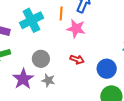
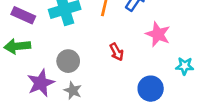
pink star: (76, 29) -> (158, 34), moved
red arrow: (77, 60) -> (117, 52), moved, turned 32

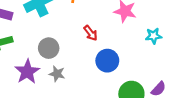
blue circle: (151, 89) -> (107, 61), moved

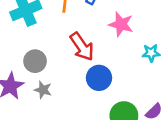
red arrow: (91, 33) -> (82, 47), size x1.6

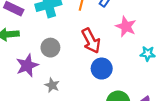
gray star: (43, 90) -> (52, 85), moved

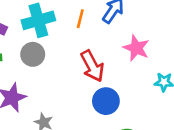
gray circle: (50, 48) -> (33, 54), moved

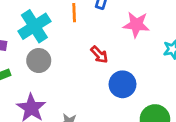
red arrow: (92, 66) -> (99, 55), size x0.6

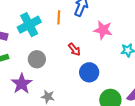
gray circle: (39, 61) -> (37, 59), moved

